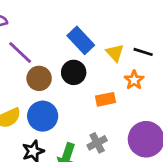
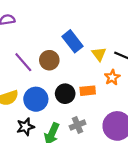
purple line: (20, 53) -> (23, 62), moved
black circle: (74, 72) -> (65, 94), moved
brown circle: (39, 78) -> (49, 60), moved

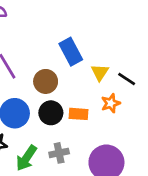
brown circle: (49, 60) -> (46, 81), moved

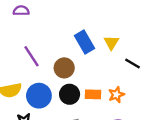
yellow triangle: (100, 72) -> (111, 43), moved
orange star: (111, 103) -> (116, 95), moved

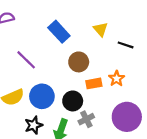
blue rectangle: (84, 42) -> (59, 32), moved
brown circle: (64, 68) -> (79, 62), moved
black circle: (70, 94) -> (73, 101), moved

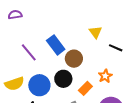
blue rectangle: (59, 32) -> (56, 45), moved
orange rectangle: (94, 83) -> (85, 88), moved, turned -40
black circle: (73, 101) -> (63, 79), moved

